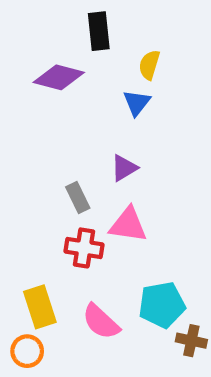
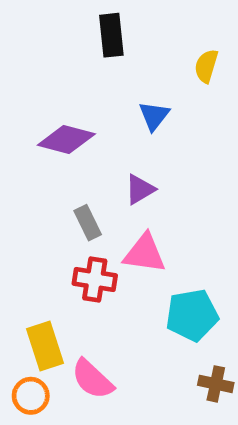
yellow semicircle: (149, 65) -> (206, 66), moved
purple diamond: (59, 77) -> (66, 140), moved
cyan pentagon: (162, 305) -> (192, 315), moved
pink semicircle: (101, 322) -> (92, 379), moved

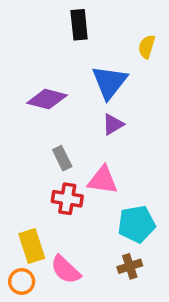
blue triangle: (154, 116) -> (109, 82), size x1.6
purple triangle: (140, 189) -> (113, 124), moved
brown cross: (216, 384) -> (130, 266), moved, turned -30

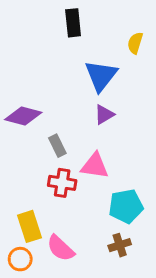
purple diamond: (47, 99) -> (23, 116), moved

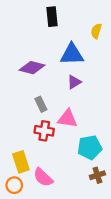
blue triangle: (101, 76) -> (72, 54), turned 50
purple diamond: (23, 116) -> (32, 68), moved
brown cross: (120, 245) -> (97, 175), moved

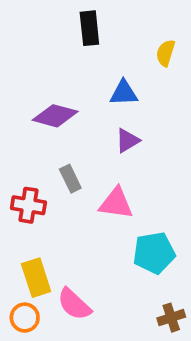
blue triangle: (72, 54) -> (124, 93), size x0.7
red cross: (44, 131) -> (28, 205), moved
brown cross: (97, 175) -> (171, 318), moved

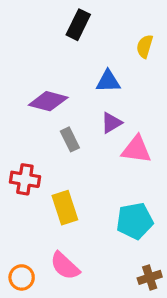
black rectangle: (89, 28) -> (78, 25), turned 32
gray rectangle: (70, 179) -> (70, 139), moved
pink triangle: (116, 203) -> (136, 149), moved
yellow rectangle: (36, 278) -> (65, 208), moved

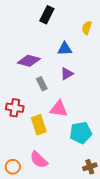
pink triangle: (136, 149) -> (59, 109), moved

